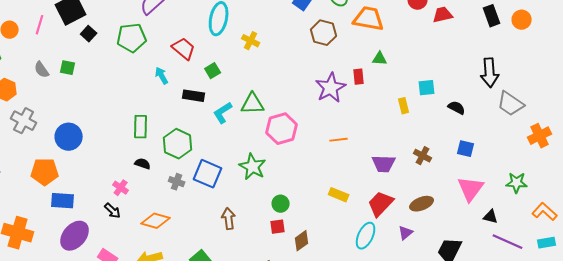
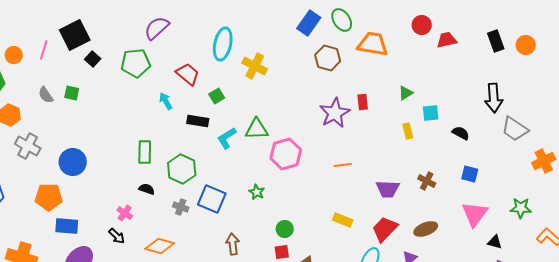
yellow cross: (251, 41) -> (255, 66), size x1.4
green triangle: (380, 59) -> (406, 93), moved, turned -35
green star: (253, 167) -> (257, 192), size x0.6

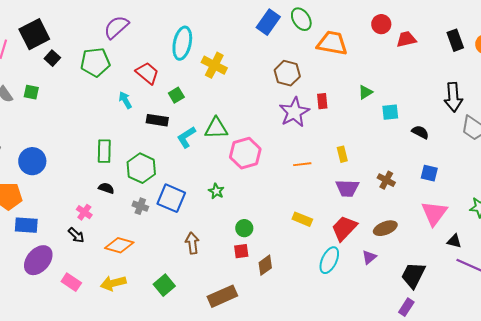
brown hexagon: (328, 58) -> (287, 73), moved
yellow rectangle: (408, 131) -> (342, 154), moved

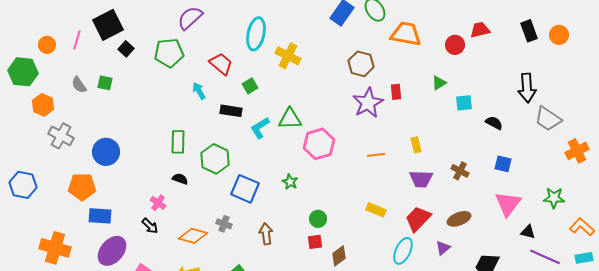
red circle: (381, 24) -> (455, 45), moved
gray cross: (140, 206) -> (224, 224), moved

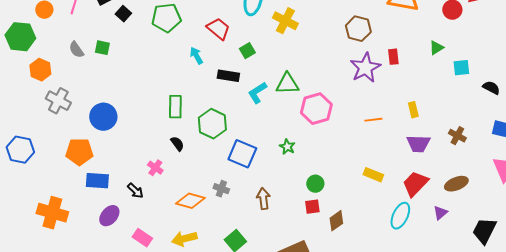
black semicircle: (180, 179) -> (177, 144), turned 35
black arrow: (150, 226) -> (135, 191), moved
purple ellipse: (112, 251) -> (109, 216), size x0.7

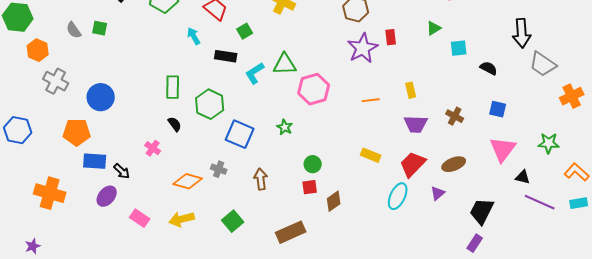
black arrow: (135, 191) -> (122, 171), moved

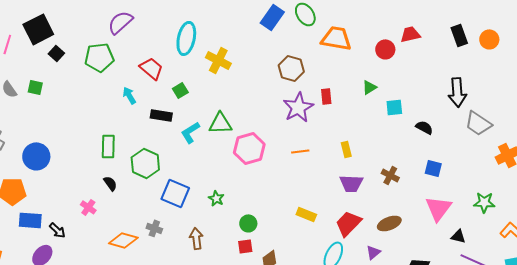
orange line: (371, 100) -> (300, 151), moved
green star: (285, 127) -> (216, 198), moved

